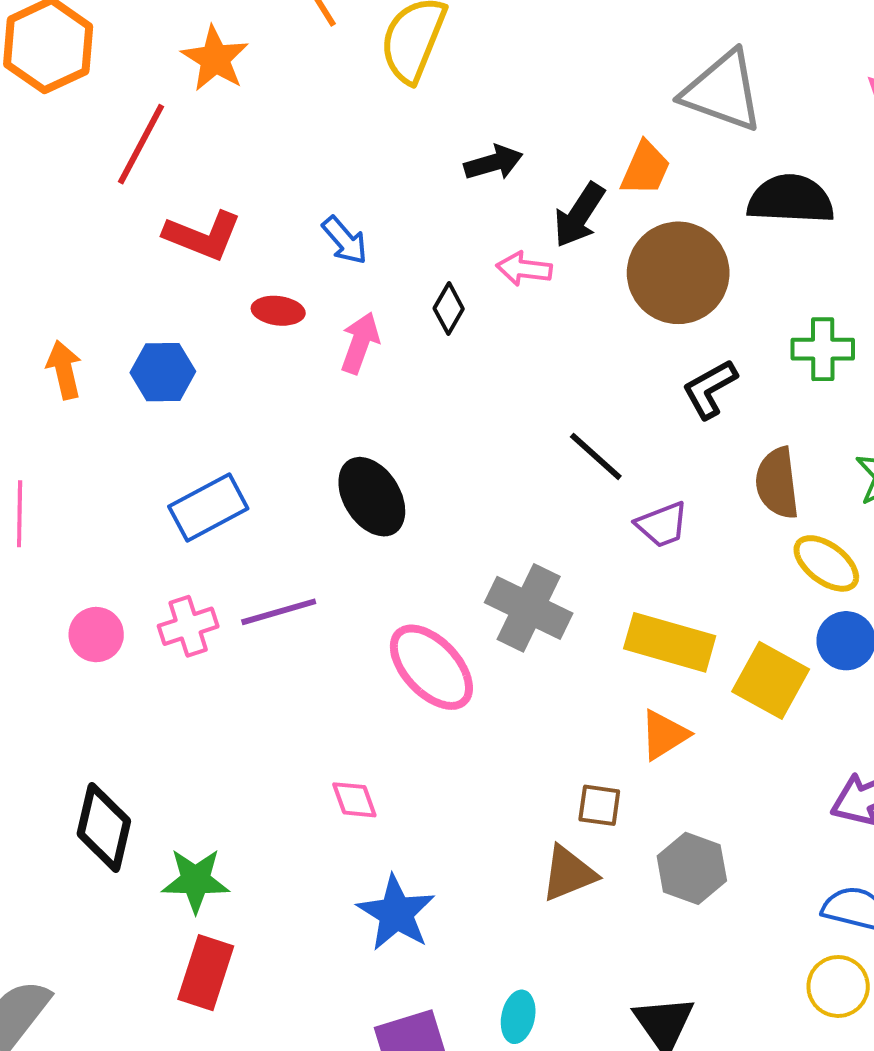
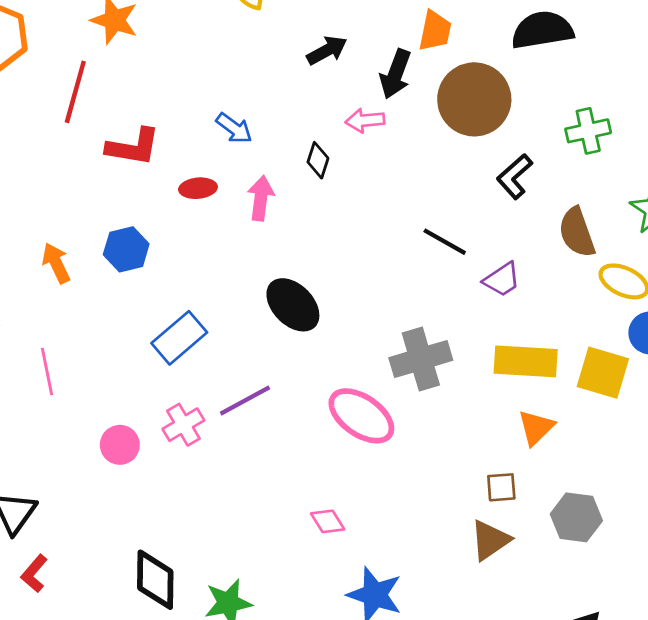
gray cross: (529, 608) -> (421, 359), turned -30

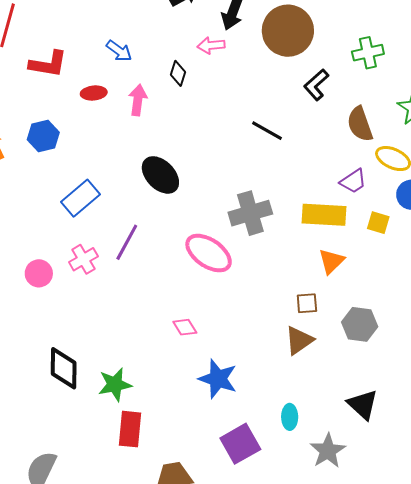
purple trapezoid: (502, 280) -> (353, 181), moved
yellow square: (603, 373) -> (378, 223), size x0.6
purple line: (245, 400) -> (127, 242), turned -33

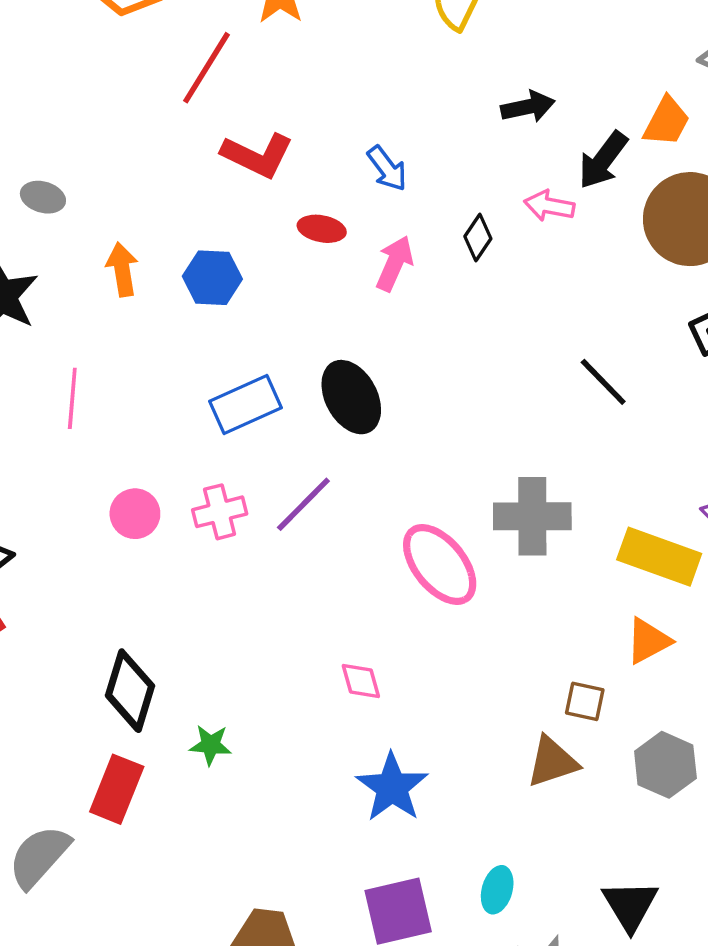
black ellipse: (160, 175) -> (351, 397), moved
green star: (115, 384) -> (211, 745), size x0.7
red rectangle: (130, 429) -> (117, 789), moved

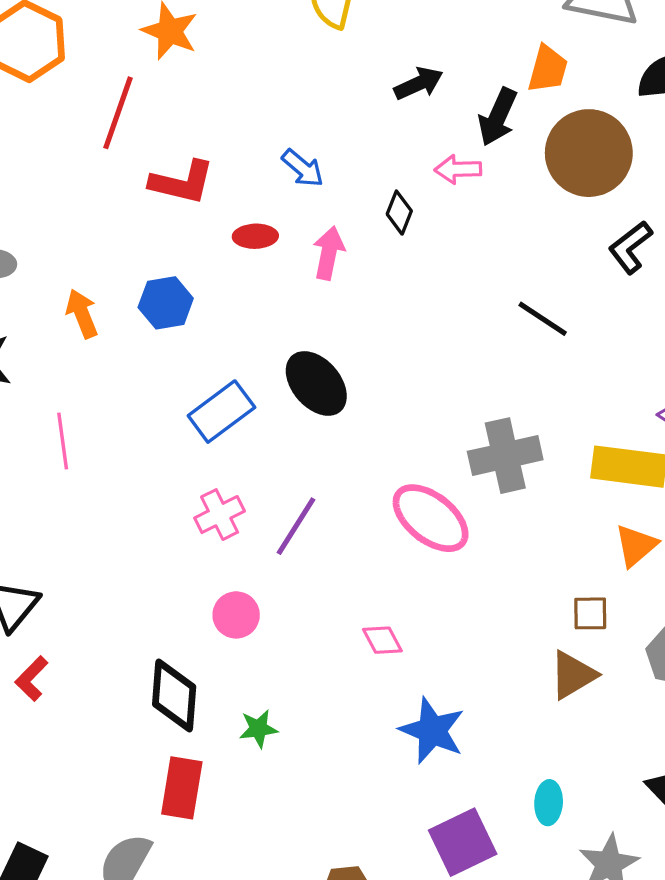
purple line: (303, 504) -> (296, 526), moved
pink circle: (135, 514) -> (236, 615), moved

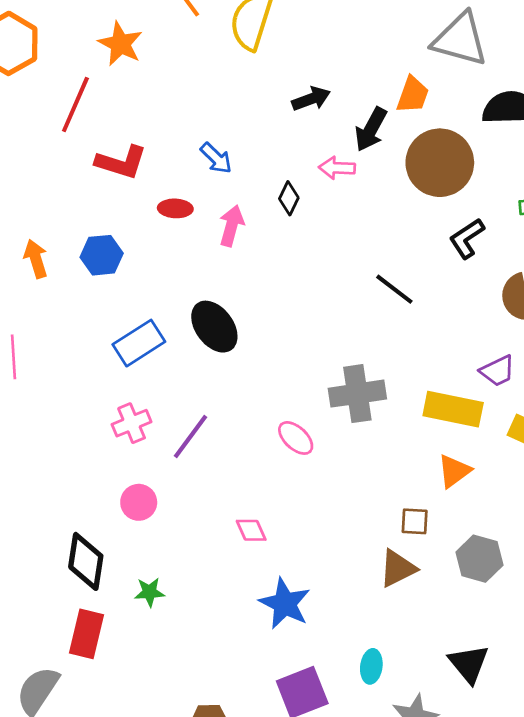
pink ellipse: (431, 518) -> (296, 438), size x0.6

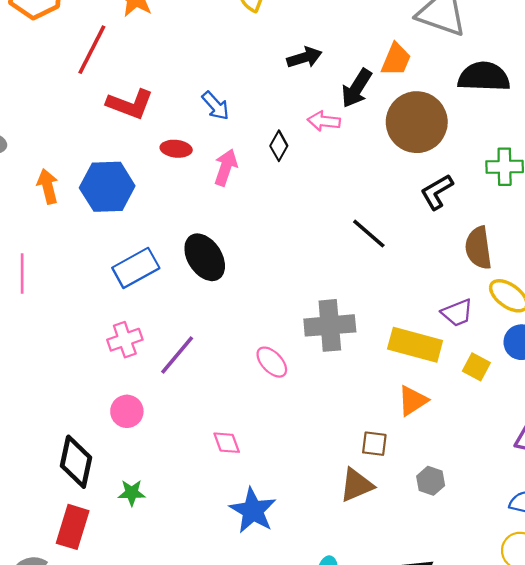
blue hexagon: (102, 255) -> (107, 187), size x1.4
gray hexagon: (479, 559) -> (431, 481), size x0.7

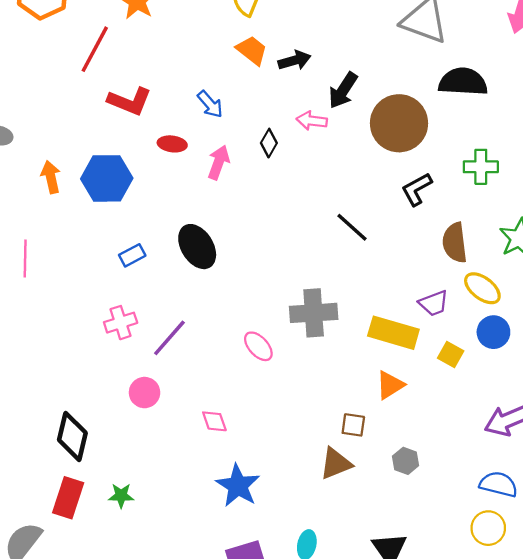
orange trapezoid: (396, 60) -> (252, 50), moved, turned -76
blue rectangle: (136, 268) -> (132, 255), size x0.6
pink circle: (127, 411) -> (145, 393), moved
green star: (132, 493) -> (121, 496), moved

